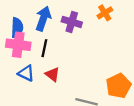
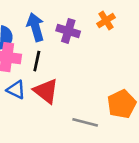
blue arrow: (43, 19) -> (36, 27), turned -35
red triangle: (52, 74) -> (46, 91), size x1.5

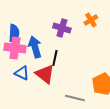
blue arrow: (36, 27) -> (35, 47), moved
black line: (37, 61) -> (55, 58), moved

